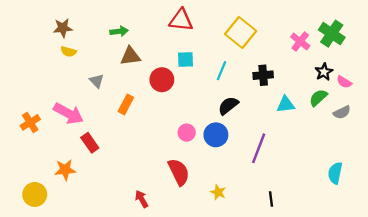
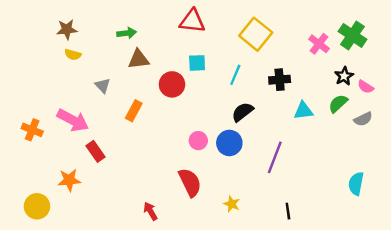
orange cross: (30, 122) -> (32, 130), turned -36

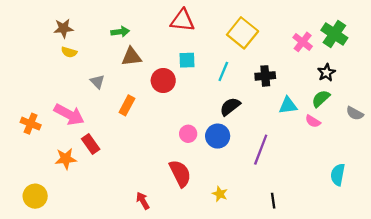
pink semicircle: (366, 87) -> (313, 121), moved
gray semicircle: (363, 119) -> (355, 113), moved, turned 54
orange star: (69, 180) -> (66, 159), moved

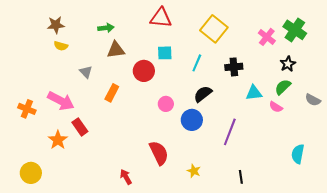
pink circle: (188, 134) -> (166, 104), moved
orange star: (66, 159) -> (58, 140), turned -30

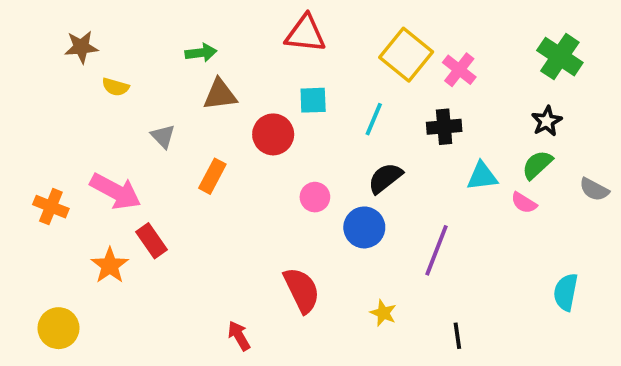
brown star: (56, 25) -> (81, 47), moved
pink cross: (267, 37) -> (459, 70), moved
yellow star: (194, 171) -> (383, 313), moved

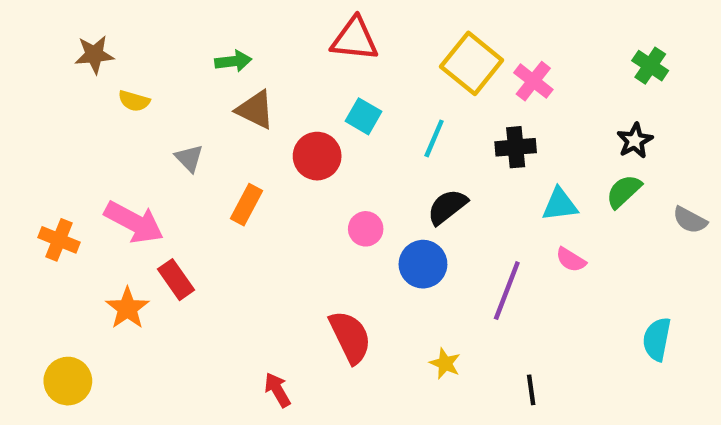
green cross: (560, 57) -> (650, 66), size x0.7
brown triangle: (220, 95) -> (255, 110), turned 33
cyan square: (313, 100) -> (363, 116), turned 32
pink semicircle: (524, 203) -> (571, 260), moved

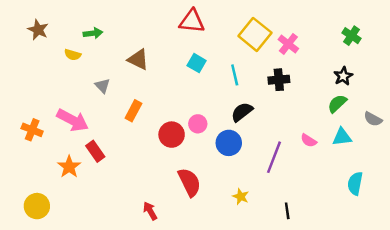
brown star: (94, 55) -> (38, 30), moved, turned 30
green arrow: (233, 61) -> (93, 33), moved
cyan line: (434, 138) -> (235, 75), turned -36
red circle: (317, 156) -> (172, 135), moved
cyan triangle: (560, 205) -> (342, 137), moved

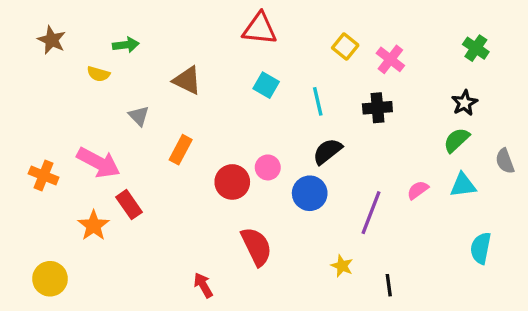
yellow square: (255, 34) -> (345, 46), size x0.6
gray semicircle: (373, 119) -> (505, 161), turned 42
pink semicircle: (309, 141) -> (418, 190), turned 112
yellow star: (241, 197) -> (342, 266), moved

